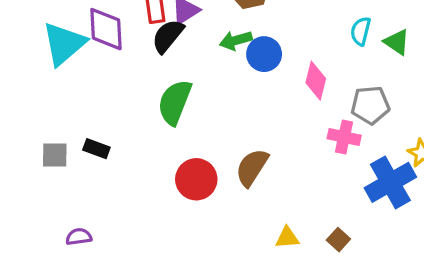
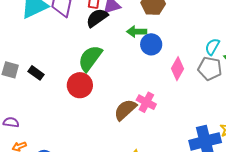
gray pentagon: (370, 105) -> (210, 68), moved
pink cross: (344, 137) -> (146, 102), moved
red circle: (196, 179) -> (80, 85), moved

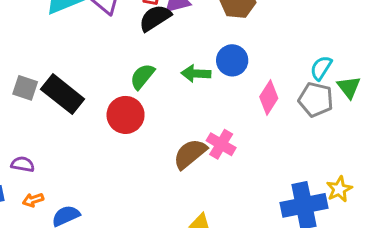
green arrow: (137, 32) -> (196, 74), moved
green semicircle: (90, 58) -> (142, 76), size x0.7
black rectangle: (36, 73) -> (63, 94), size x1.8

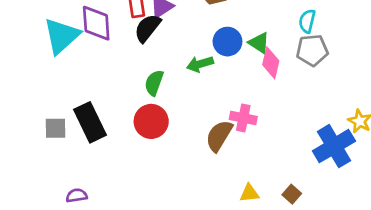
green triangle: (349, 87) -> (259, 43), moved
black rectangle: (63, 94) -> (90, 122), turned 45

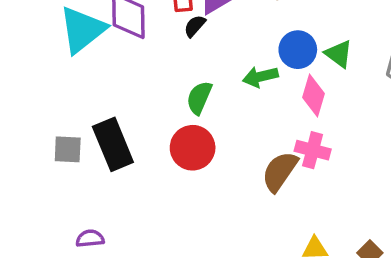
black semicircle: (147, 28) -> (195, 26), size x0.6
pink diamond: (271, 63) -> (313, 95), moved

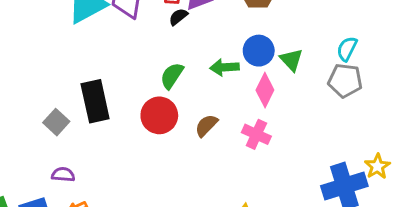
gray square: (68, 149) -> (56, 122), moved, turned 30
brown semicircle: (280, 171) -> (206, 125), moved, size x0.7

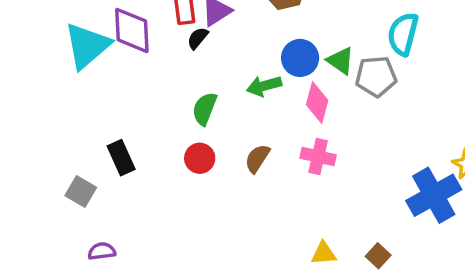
cyan semicircle: (347, 49) -> (403, 34), size x1.4
gray pentagon: (345, 80) -> (376, 76), moved
black rectangle: (95, 101) -> (121, 158), size x0.7
red circle: (159, 115) -> (200, 158), size x0.7

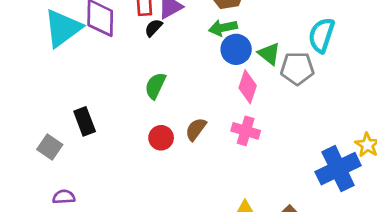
green arrow: (264, 86) -> (223, 28), moved
red circle: (200, 158) -> (161, 138), moved

